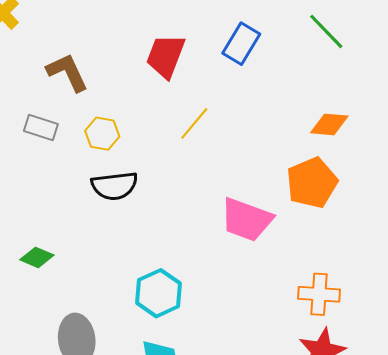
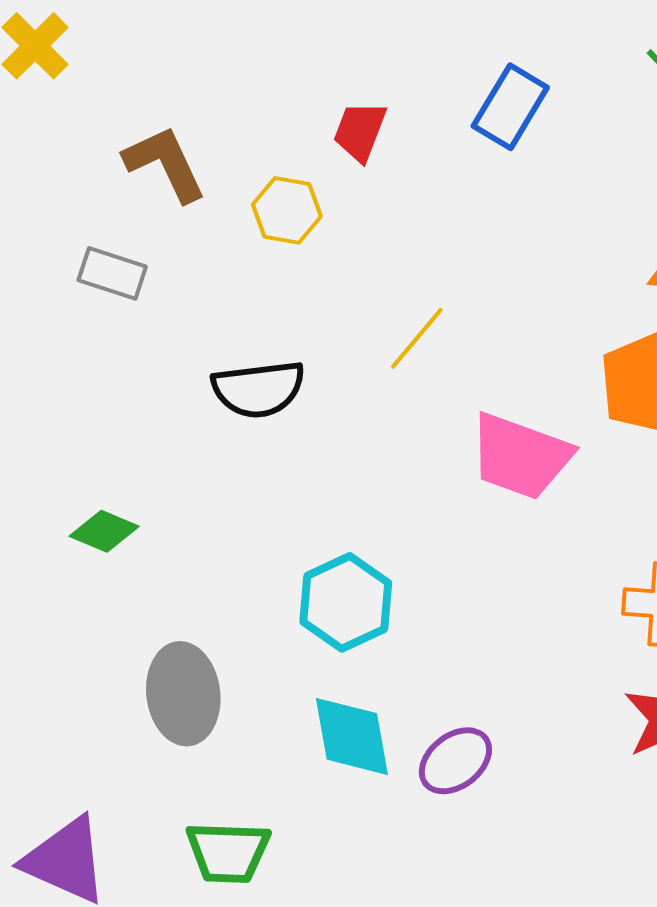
red trapezoid: (166, 56) -> (360, 131), size x0.7
yellow line: (194, 123) -> (417, 338), moved
yellow hexagon: (102, 134) -> (287, 210), moved

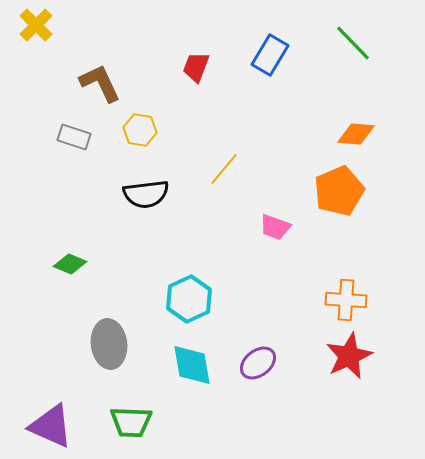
yellow hexagon: (287, 210) -> (140, 130), moved
pink trapezoid: (520, 456) -> (275, 227), size x0.6
purple ellipse: (455, 761) -> (258, 363), moved

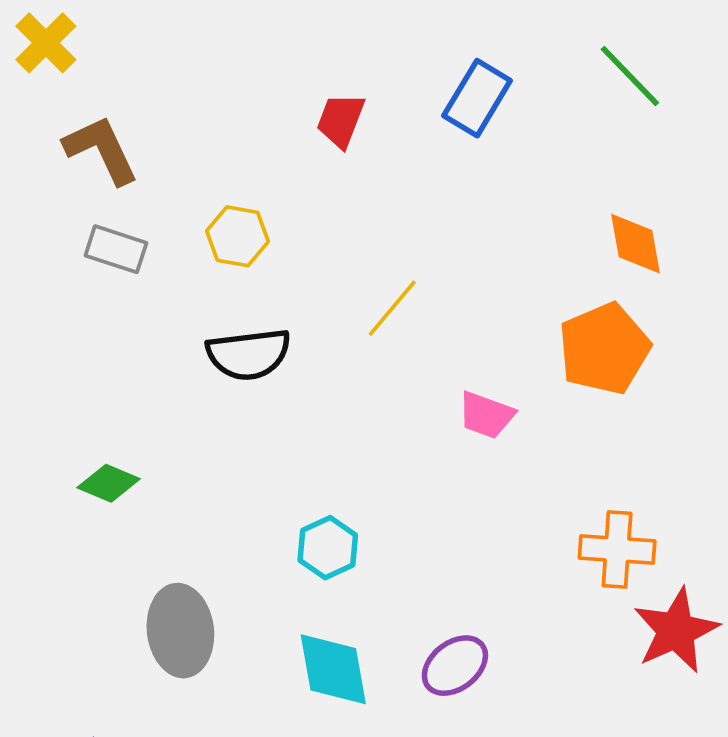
brown L-shape: (100, 83) -> (101, 150), moved
orange diamond: (356, 134) -> (635, 244), turned 75
cyan hexagon: (189, 299) -> (328, 548), size x0.7
red star: (349, 356) -> (676, 631), moved

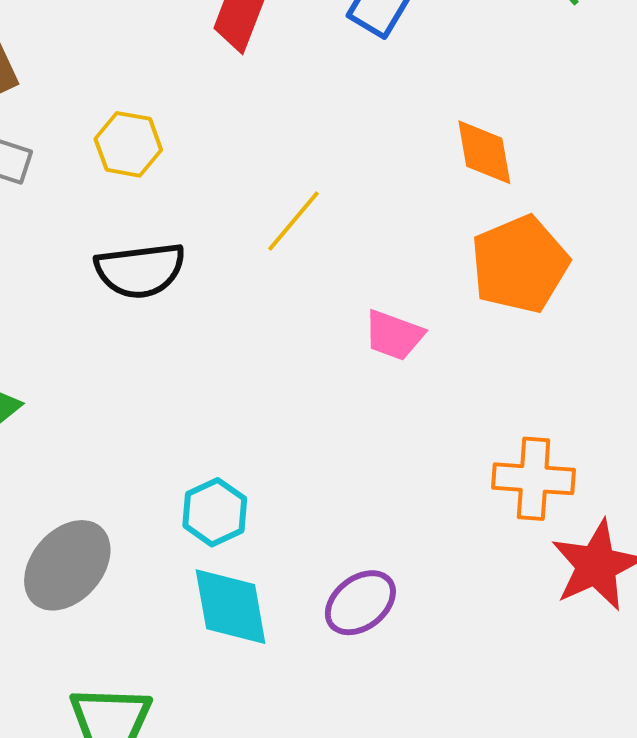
orange diamond: (635, 244) -> (484, 152), moved
cyan hexagon: (328, 548) -> (215, 512), moved
gray ellipse: (180, 631) -> (67, 565), turned 48

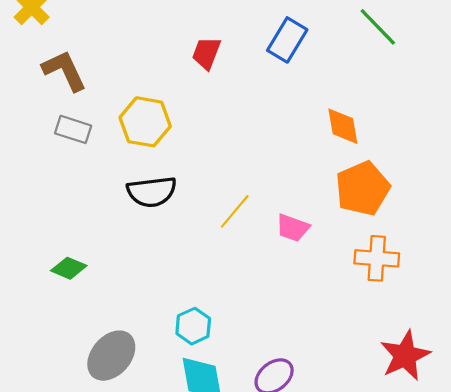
yellow hexagon: (128, 144) -> (145, 122), size x1.4
yellow line: (294, 221) -> (235, 211), moved
orange cross: (534, 479) -> (377, 258), moved

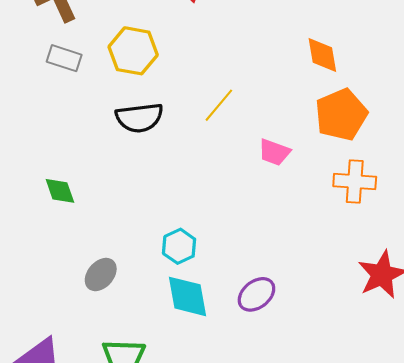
yellow line: (235, 211) -> (219, 105), moved
green diamond: (69, 268) -> (60, 191), turned 48
gray ellipse: (111, 356) -> (101, 275), size x0.7

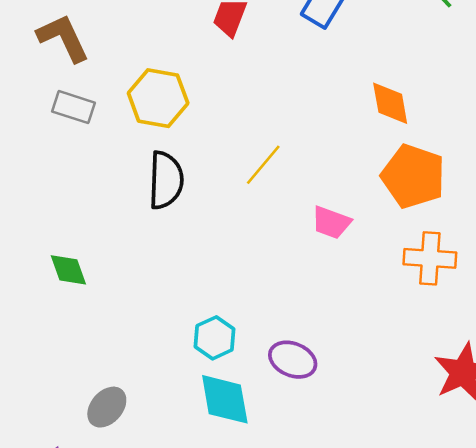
orange pentagon: (341, 115) -> (413, 176), turned -30
black semicircle: (139, 118) -> (166, 180), turned -81
gray ellipse: (101, 275) -> (107, 407), moved
purple ellipse: (256, 294) -> (293, 360), moved, turned 60

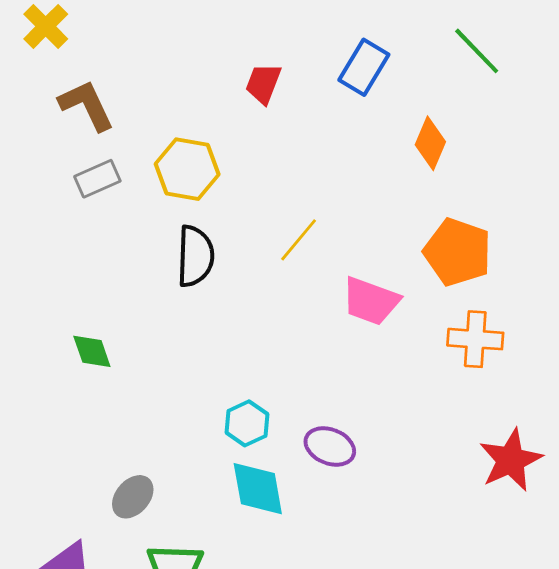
orange diamond: (390, 103) -> (430, 143), moved, turned 33
gray rectangle: (73, 107) -> (97, 179), turned -42
pink trapezoid: (331, 222) -> (371, 301), size x1.4

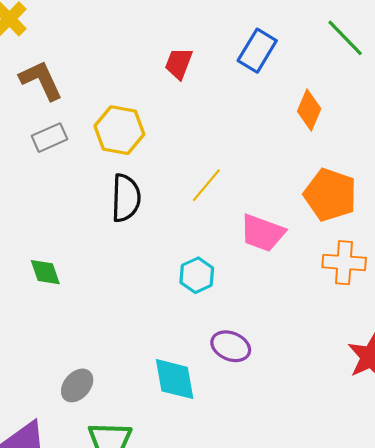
cyan hexagon: (247, 423) -> (197, 275), moved

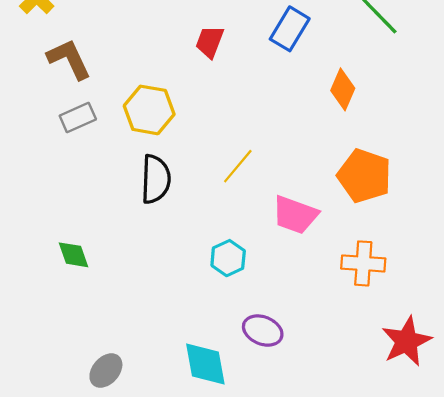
orange cross: (344, 263) -> (363, 263), moved

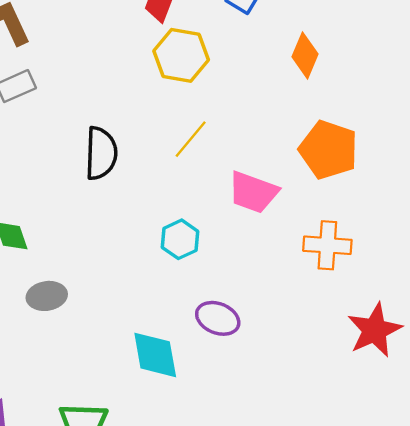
yellow hexagon: (149, 110) -> (181, 55), moved
gray ellipse: (106, 371) -> (47, 296), moved, turned 40

